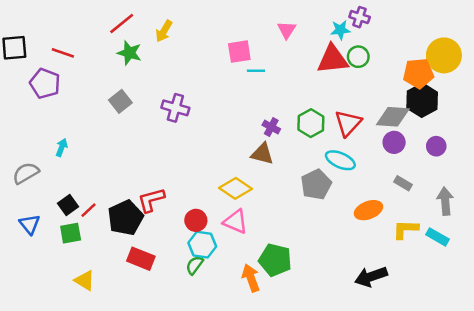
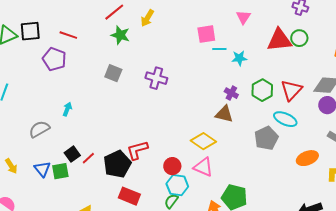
cyan star: (340, 30) -> (239, 58), moved
gray square: (120, 101) -> (113, 73), turned -30
green square: (71, 233) -> (60, 171), moved

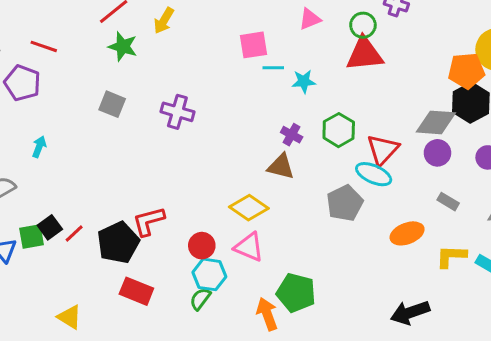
pink triangle: (243, 17) -> (310, 19), turned 35
green circle: (299, 38) -> (363, 25), moved
red triangle: (291, 90) -> (383, 150), moved
cyan arrow: (67, 109) -> (39, 147), moved
green square: (60, 171) -> (32, 236), moved

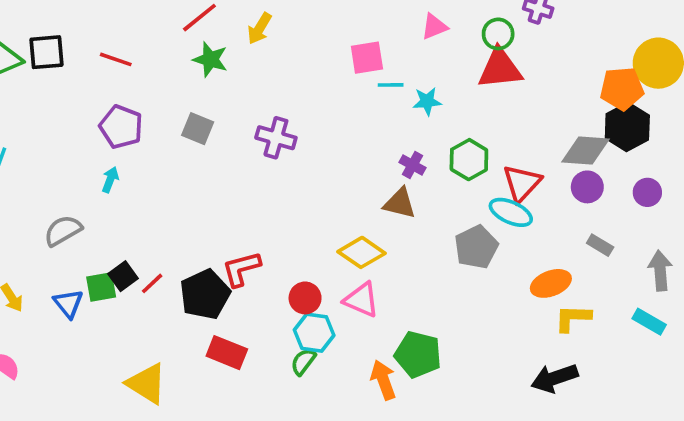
purple pentagon: (22, 83) -> (121, 127), moved
yellow L-shape: (451, 256) -> (573, 318), moved
yellow triangle: (70, 317) -> (147, 384), size x1.4

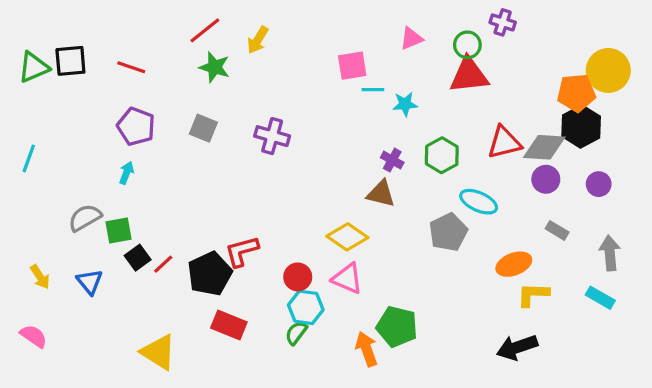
red triangle: (522, 183) -> (504, 142), moved, turned 33
green square: (101, 287) -> (118, 230), moved

